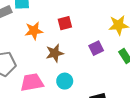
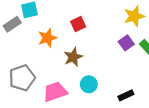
purple square: (96, 48) -> (126, 43), moved

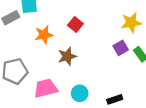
red square: (78, 24) -> (75, 24), turned -32
cyan circle: (89, 84) -> (80, 93), moved

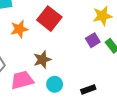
red square: (75, 24) -> (49, 19), size x1.6
brown star: (67, 56) -> (42, 60), moved

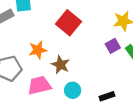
orange star: (19, 29) -> (38, 50), moved
brown star: (42, 60) -> (60, 65), turned -30

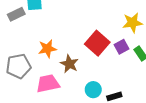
red square: (69, 23) -> (97, 43), moved
cyan circle: (73, 90) -> (93, 90), moved

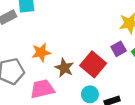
red square: (97, 43) -> (93, 64), moved

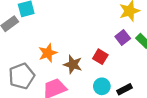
red square: (93, 64) -> (100, 57), size x0.6

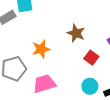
brown star: (73, 64) -> (76, 33), moved

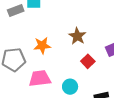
cyan circle: (90, 86) -> (70, 87), moved

